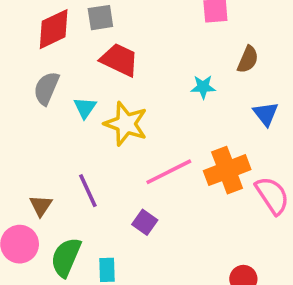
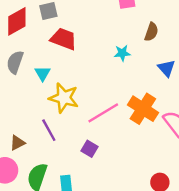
yellow star: (126, 124) -> (64, 98), moved
orange cross: (227, 170) -> (143, 109), turned -32
brown triangle: (41, 206) -> (17, 143), turned 35

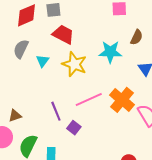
cyan star: (122, 53) -> (110, 52), size x1.6
yellow star: (64, 98) -> (74, 64), moved
purple line: (49, 130) -> (56, 111), moved

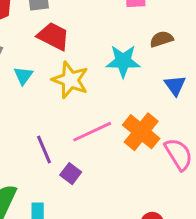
brown semicircle: (137, 37) -> (161, 39), turned -133

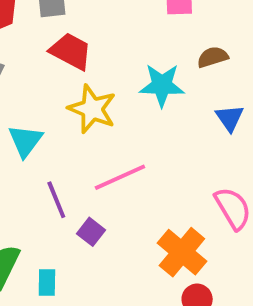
cyan triangle: (23, 76) -> (25, 141), moved, size x1.4
orange cross: (141, 132) -> (182, 252), moved

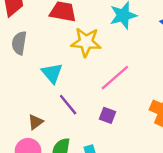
purple line: (56, 200) -> (68, 105), moved

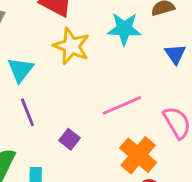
pink line: (115, 78) -> (122, 105), moved

